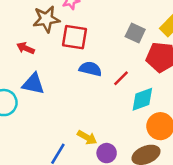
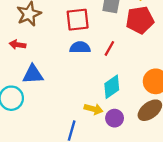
red square: (74, 37) -> (78, 20), moved
cyan diamond: (142, 99) -> (112, 87), moved

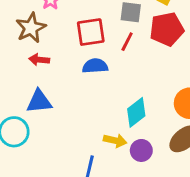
red arrow: (17, 45) -> (39, 60), moved
red line: (109, 48) -> (127, 42), moved

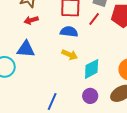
red arrow: (39, 60) -> (31, 20), turned -32
yellow arrow: (115, 140) -> (70, 55), moved

